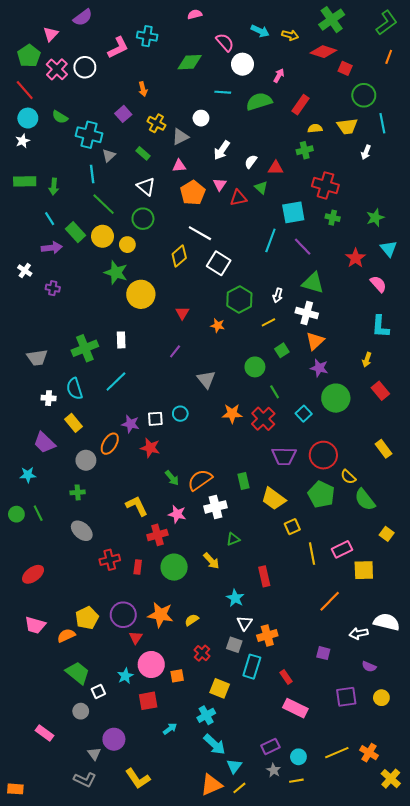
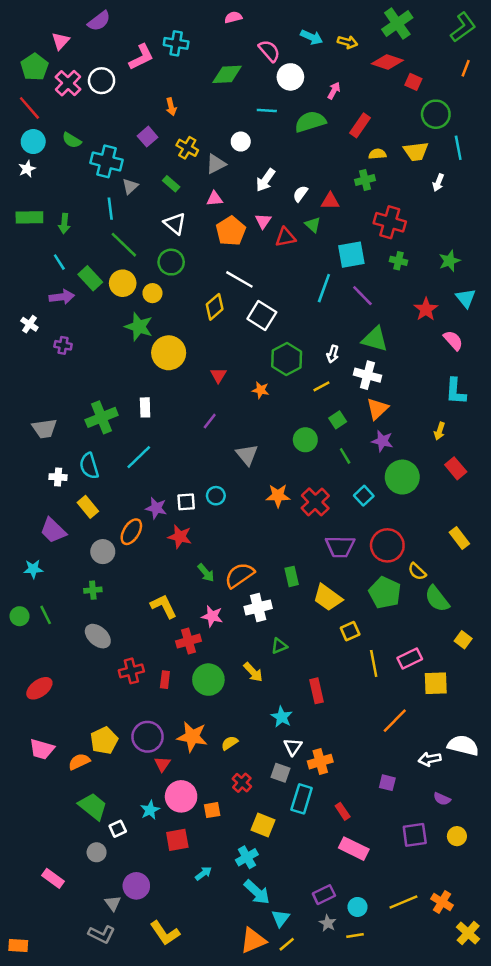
green line: (275, 392) -> (345, 456), moved

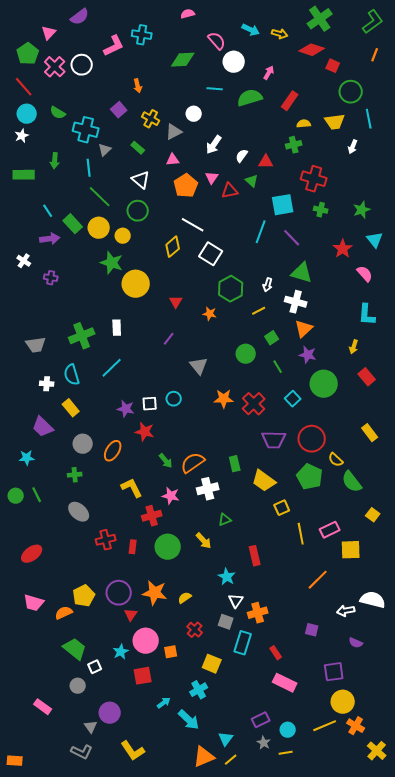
green arrow: (64, 224) -> (55, 161), moved
orange ellipse: (131, 532) -> (113, 451), moved
yellow circle: (457, 836) -> (343, 702), moved, size x1.5
cyan arrow: (257, 892) -> (189, 720), moved

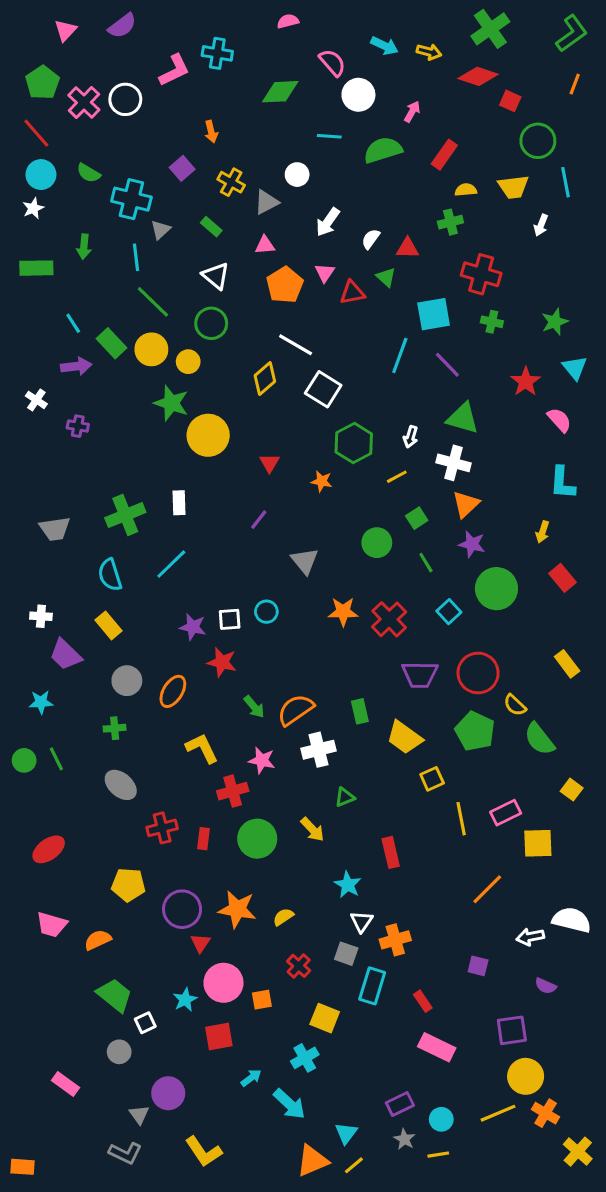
pink triangle: (49, 33) -> (65, 30), moved
white cross: (47, 384) -> (41, 616), moved
yellow pentagon: (84, 596) -> (128, 885), moved, turned 30

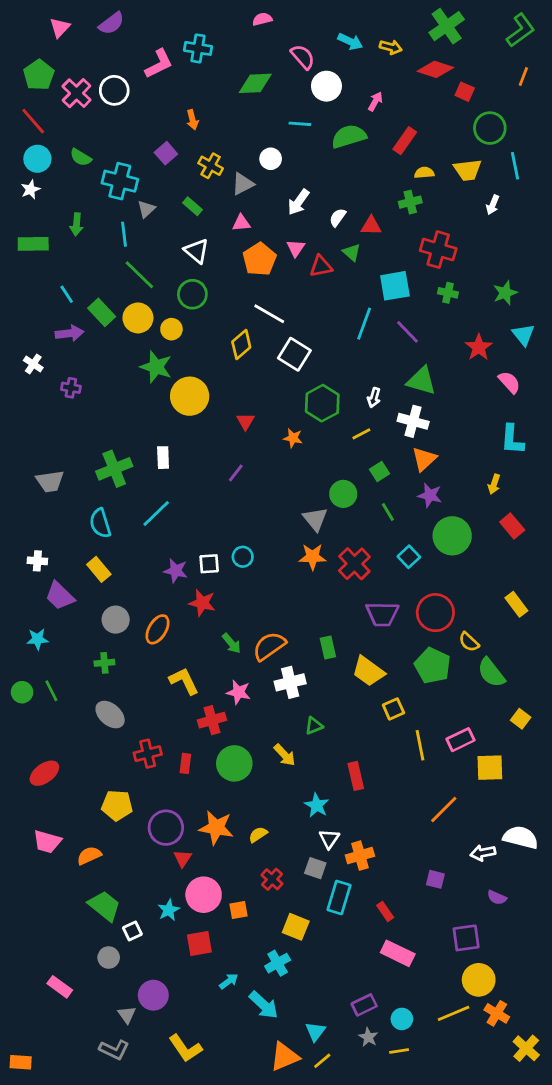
gray triangle: (305, 561) -> (315, 519), moved

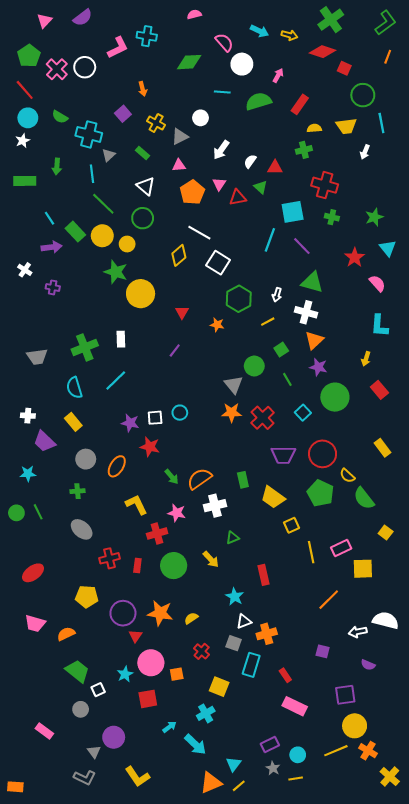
white triangle: (329, 839) -> (244, 621), turned 35

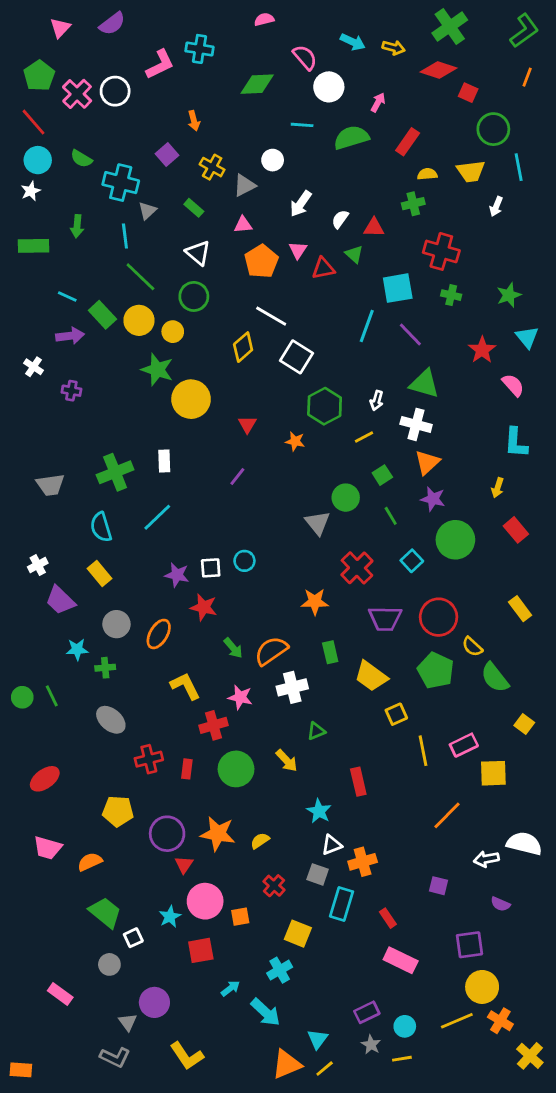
cyan line: (50, 218) -> (67, 296), turned -32
orange star: (232, 413) -> (315, 602), moved
white cross: (28, 416) -> (38, 565), turned -32
cyan star: (28, 474) -> (77, 649), moved

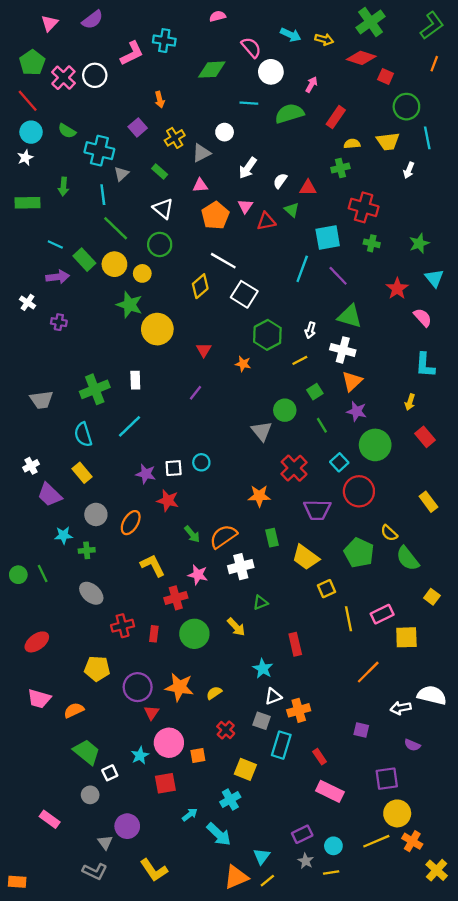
yellow cross: (212, 167) -> (175, 138), turned 30
red circle: (439, 617) -> (359, 491), moved

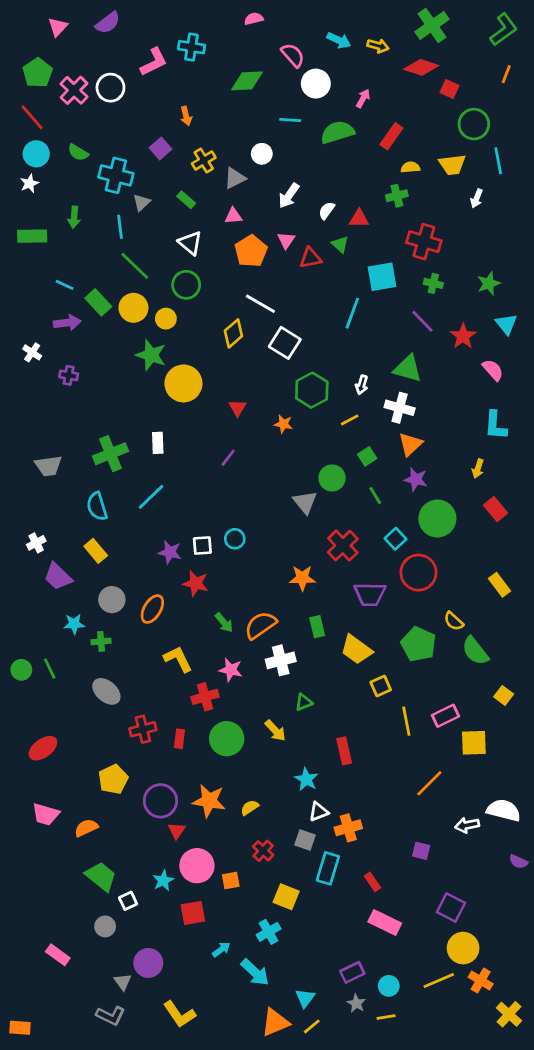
purple line: (338, 276) -> (423, 321), moved
yellow pentagon: (97, 669) -> (113, 779), turned -30
purple semicircle: (412, 745) -> (518, 862), moved
purple square: (387, 779) -> (451, 908), turned 35

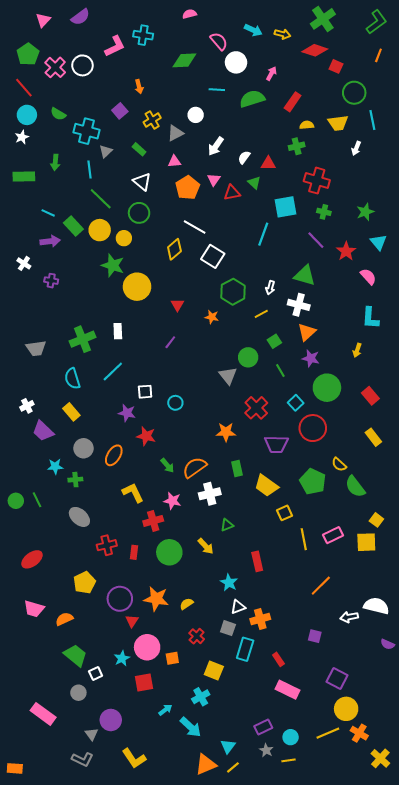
red rectangle: (495, 509) -> (370, 396), moved
white square: (202, 546) -> (145, 392), moved
yellow square: (474, 743) -> (366, 542), moved
pink rectangle: (58, 955) -> (43, 714), size x1.4

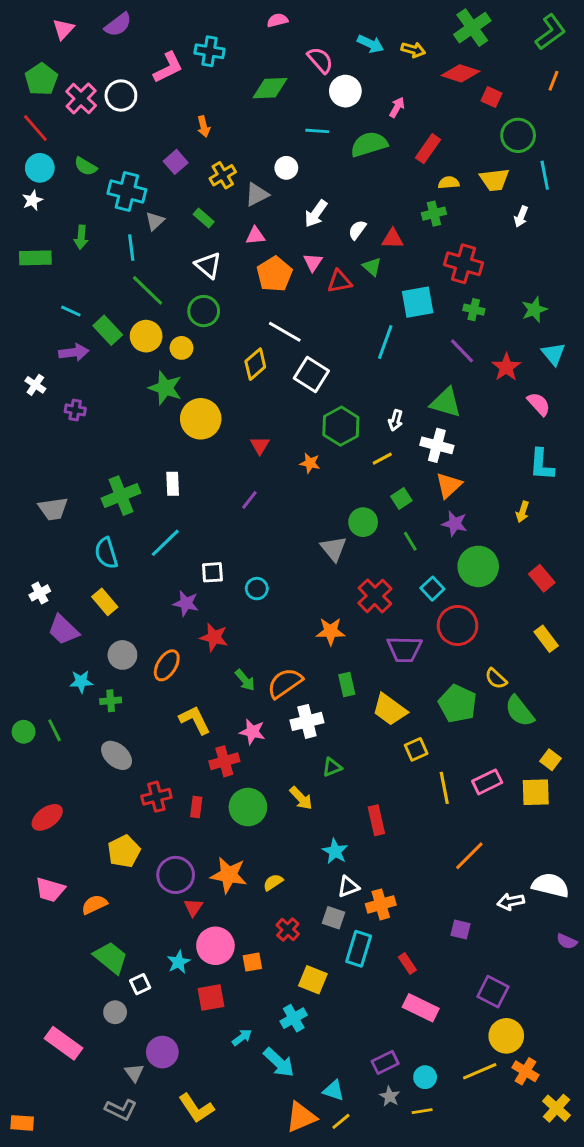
cyan triangle: (228, 746) -> (334, 1090), turned -49

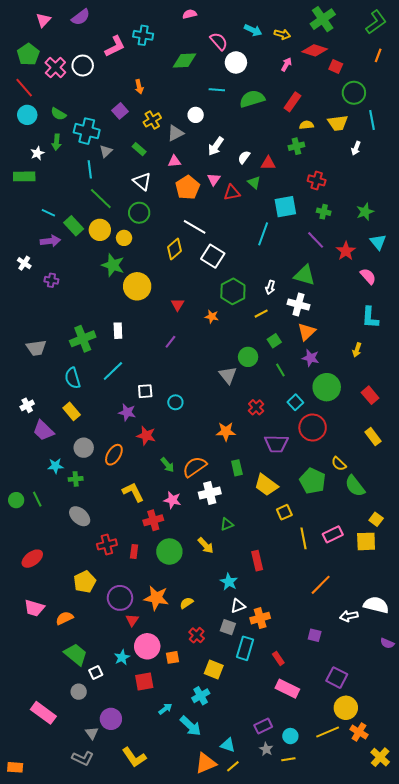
pink arrow: (397, 107) -> (286, 65), moved
white star: (32, 200) -> (37, 153), moved
green arrow: (81, 237) -> (56, 142), moved
red cross: (463, 264) -> (317, 180), size x0.7
red cross: (375, 596) -> (256, 407), size x0.7

